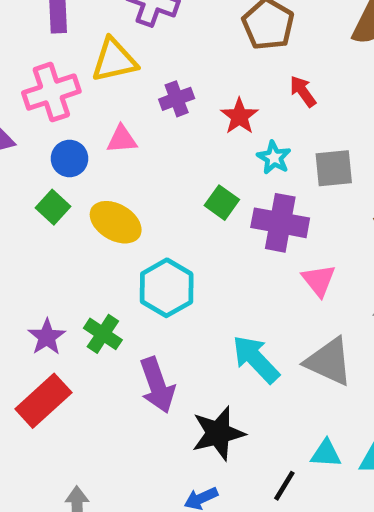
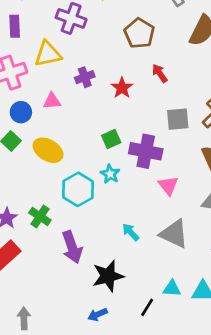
cyan star: (274, 158) -> (110, 174), moved
green square: (222, 203) -> (111, 139), turned 30
cyan arrow: (256, 359) -> (131, 232), size x0.6

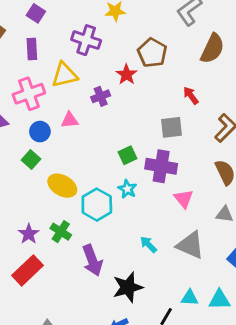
red arrow: (160, 73) -> (191, 95), moved
red star: (122, 88) -> (126, 75), moved
gray square: (178, 119) -> (172, 127), moved
yellow ellipse: (48, 150) -> (62, 186), moved

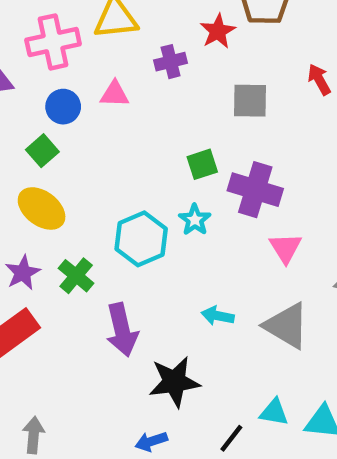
gray square: (172, 127) -> (250, 101), moved
yellow ellipse: (62, 186) -> (42, 208), moved
cyan arrow: (148, 244) -> (218, 316), turned -42

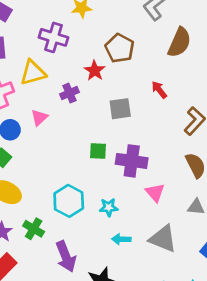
pink triangle: (114, 94) -> (39, 118), turned -36
green square: (202, 164) -> (98, 151), turned 30
cyan star: (195, 220) -> (109, 207), moved, turned -30

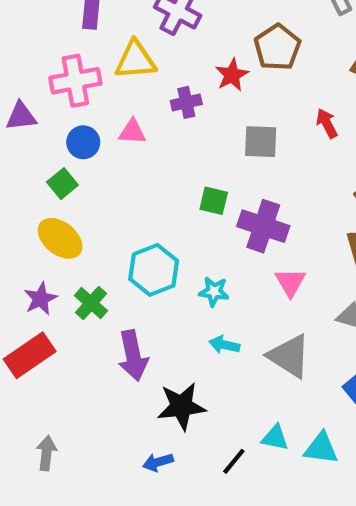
pink triangle: (39, 118) -> (132, 132), turned 36

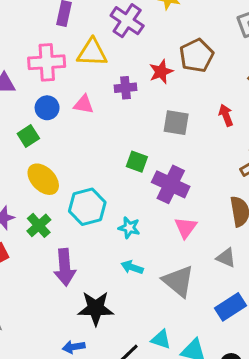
yellow ellipse: (60, 238) -> (43, 179), moved

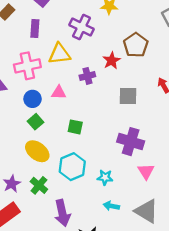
green square: (28, 136) -> (36, 122), moved
green square: (137, 162) -> (75, 127), moved

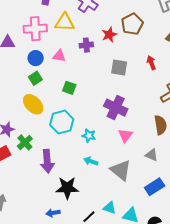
green cross: (39, 185) -> (25, 142), moved

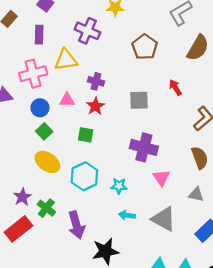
red star: (109, 35) -> (95, 106), moved
purple cross: (86, 45) -> (96, 81), turned 32

